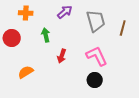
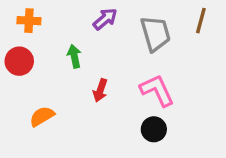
orange cross: (26, 13) -> (29, 21), moved
brown line: (123, 28) -> (201, 21), moved

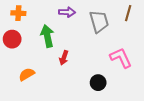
purple arrow: (105, 19) -> (67, 12), turned 42
green arrow: (74, 56) -> (47, 36), size x1.5
pink L-shape: (157, 90) -> (121, 58), moved

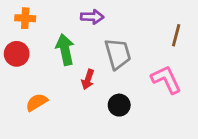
brown line: (128, 13) -> (176, 35), moved
gray trapezoid: (99, 21) -> (118, 54), moved
black circle: (98, 83) -> (119, 105), moved

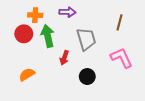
orange cross: (25, 18) -> (35, 15), moved
brown line: (176, 35) -> (120, 22), moved
red circle: (17, 54) -> (24, 34), moved

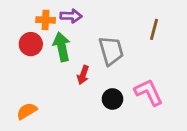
purple arrow: (67, 12) -> (71, 16), moved
pink L-shape: (122, 58) -> (149, 92), moved
orange semicircle: (27, 74) -> (27, 111), moved

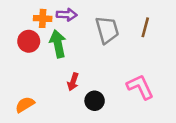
gray trapezoid: (111, 51) -> (107, 30), moved
red arrow: (83, 75) -> (73, 82), moved
black circle: (112, 99) -> (95, 101), moved

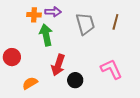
red circle: (29, 41) -> (12, 57), moved
red arrow: (73, 82) -> (58, 65), size x1.5
orange semicircle: (25, 105) -> (30, 83), moved

